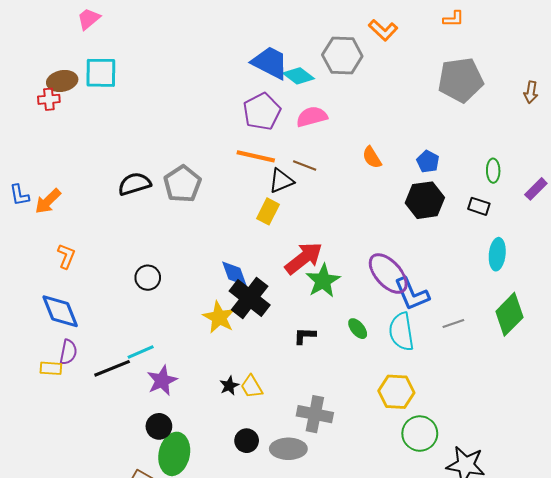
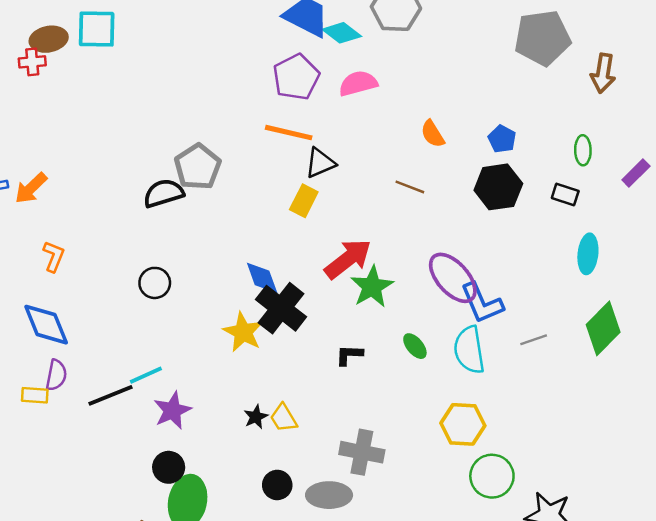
brown arrow: (531, 92) -> (603, 73), moved, size x1.4
brown line: (305, 166) -> (410, 187), moved
black semicircle: (134, 184) -> (164, 193), moved

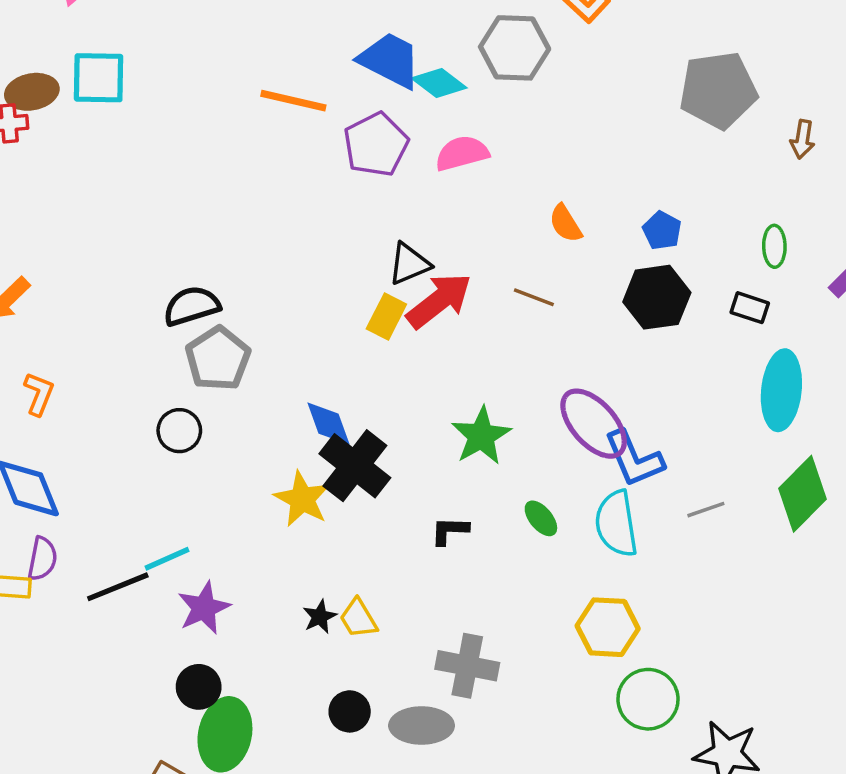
brown arrow: (603, 73) -> (802, 139), size x0.7
orange line: (289, 133) -> (293, 101), moved
gray pentagon: (198, 167) -> (218, 359), moved
cyan ellipse: (588, 254) -> (781, 390), size x1.4
red arrow: (348, 259) -> (439, 301), moved

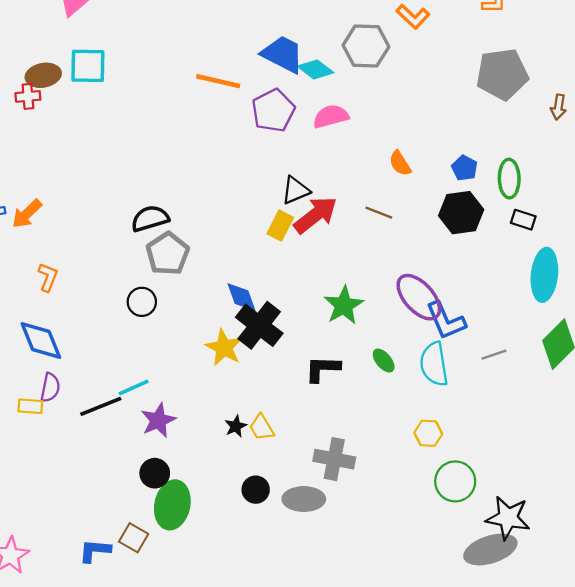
green ellipse: (774, 246) -> (509, 179), moved, size x1.4
black L-shape: (450, 531) -> (323, 369), size x1.4
yellow hexagon: (608, 627) -> (428, 433), size x0.7

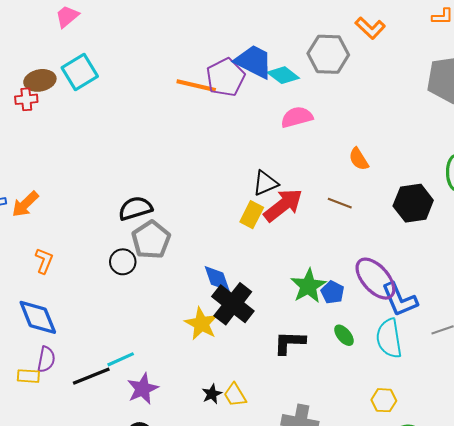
cyan square: (88, 66) -> (80, 72), turned -32
purple pentagon: (273, 111) -> (226, 77), moved
blue pentagon: (465, 168) -> (332, 292), moved
black circle: (142, 302) -> (123, 262), moved

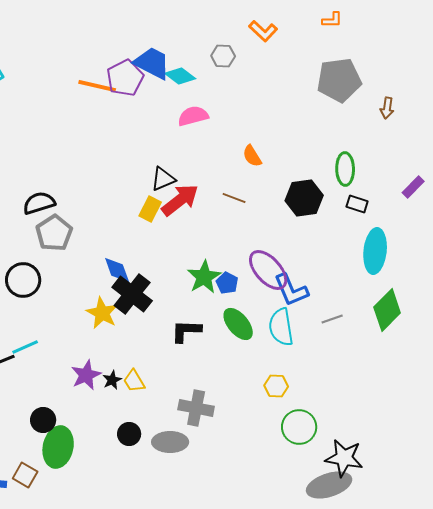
gray hexagon: (328, 54) -> (223, 56), size x0.6
black circle: (123, 262) -> (23, 280), moved, size x1.4
green ellipse: (344, 335) -> (238, 324), size x1.6
purple star: (143, 389) -> (86, 375), moved

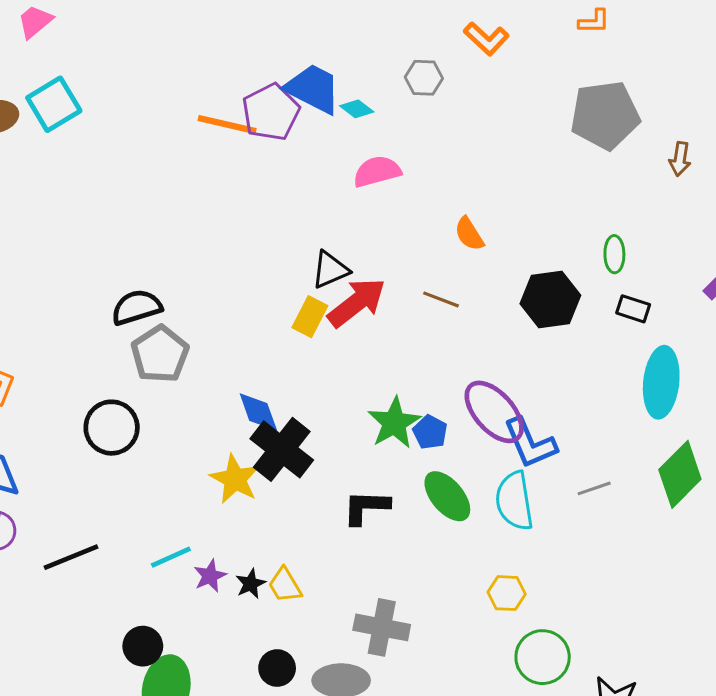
cyan diamond: (180, 76) -> (357, 109), size x0.7
green ellipse: (345, 169) -> (614, 254), size x0.7
cyan line: (25, 347) -> (171, 557), moved
purple star: (86, 375) -> (210, 576), size x0.7

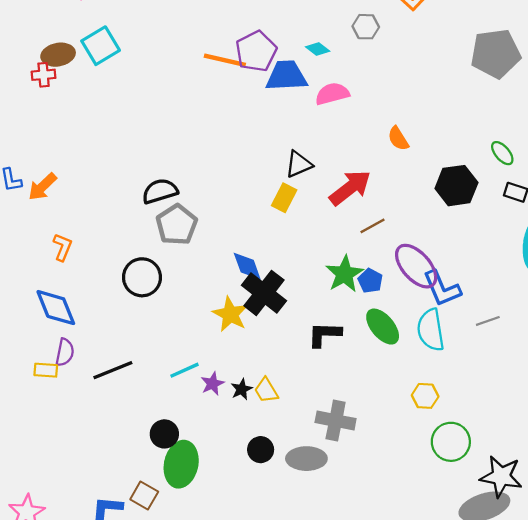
blue trapezoid: (313, 89) -> (286, 76), moved, turned -30
green ellipse: (614, 254) -> (502, 153), turned -40
brown line: (441, 299) -> (372, 226), moved, turned -50
red arrow: (357, 303) -> (350, 188), moved

